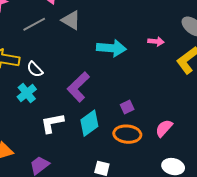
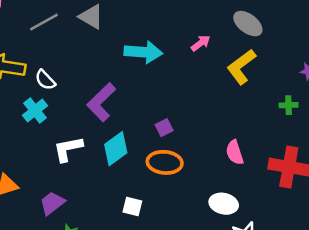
pink arrow: (156, 42) -> (201, 43), turned -42
pink semicircle: (164, 128) -> (235, 152), moved, turned -60

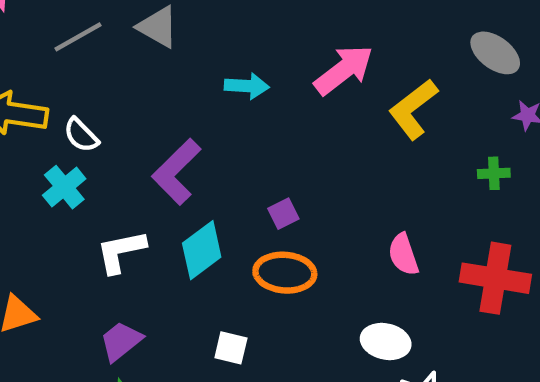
gray ellipse: (248, 24) -> (495, 53), moved
pink arrow: (201, 43) -> (344, 70), size x1.8
cyan arrow: (143, 52) -> (247, 86), size x0.7
purple trapezoid: (52, 203) -> (121, 341), moved

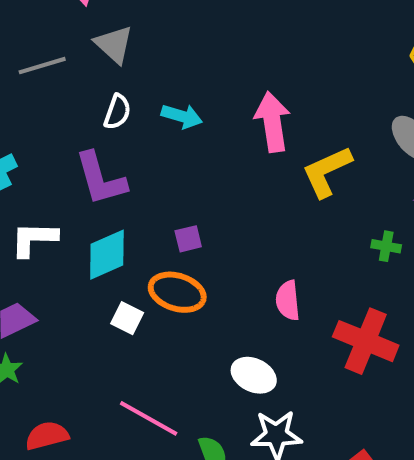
gray line: (78, 37) -> (42, 66), moved
pink arrow: (344, 70) -> (272, 122), turned -74
white semicircle: (81, 135) -> (117, 112), moved, turned -129
purple L-shape: (176, 172) -> (101, 179), turned -74
white square: (231, 348) -> (127, 318), moved

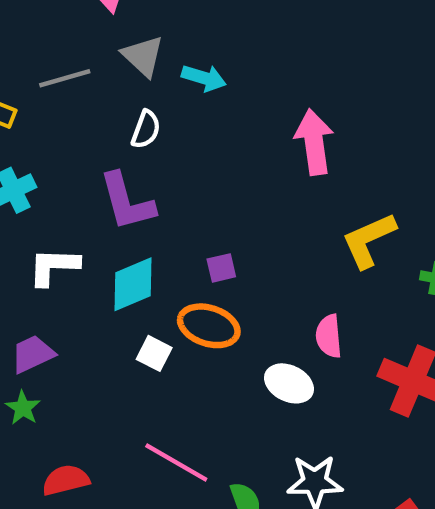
cyan arrow: (182, 116) -> (204, 78), moved
yellow L-shape: (327, 172) -> (369, 240), moved
white ellipse: (254, 375) -> (289, 383), moved

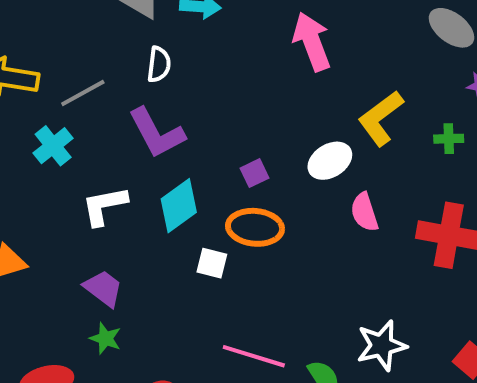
gray line: (65, 78) -> (83, 93), moved
purple trapezoid: (33, 354) -> (103, 288), turned 75
white ellipse: (289, 383) -> (330, 161), moved, turned -45

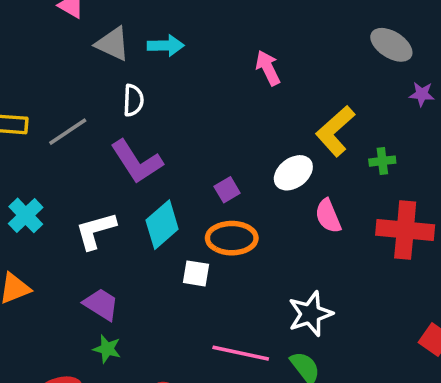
pink arrow: (312, 42) -> (268, 68), size x0.7
green cross: (449, 139) -> (382, 161), moved
cyan cross: (53, 146) -> (26, 215), moved
white star: (382, 345) -> (310, 314), moved

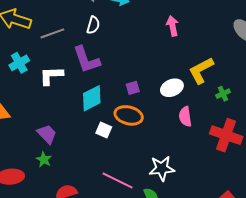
green cross: (382, 161) -> (223, 94), turned -32
cyan cross: (26, 215) -> (19, 63), moved
white L-shape: (96, 231) -> (51, 76), moved

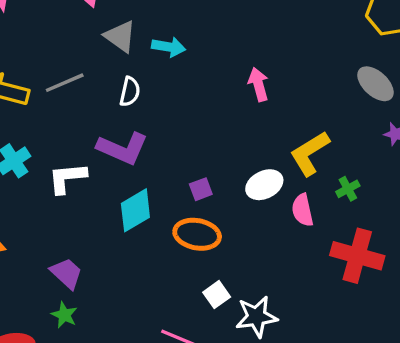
gray line: (52, 33) -> (65, 83), moved
purple L-shape: (86, 60) -> (123, 148), turned -44
pink semicircle: (185, 117) -> (303, 210), moved
white square: (104, 130) -> (217, 295), moved, turned 35

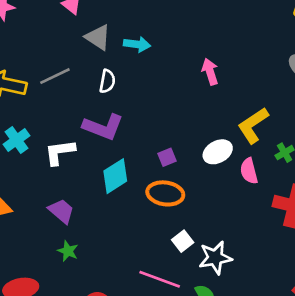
purple trapezoid: (66, 273) -> (61, 211), moved
green star: (64, 315) -> (68, 251), moved

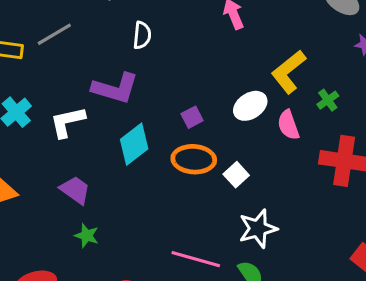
white semicircle: (107, 81) -> (142, 35), moved
white square: (183, 241) -> (236, 175), moved

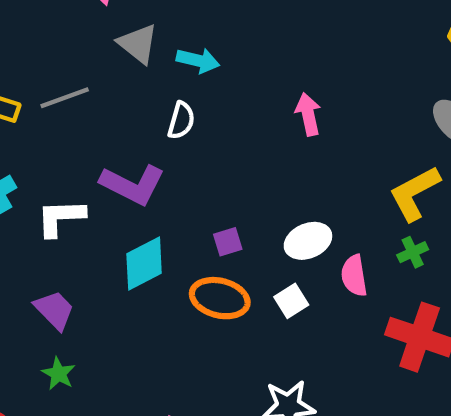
yellow L-shape: (289, 72) -> (415, 193), moved
white square: (236, 175) -> (291, 301), moved

